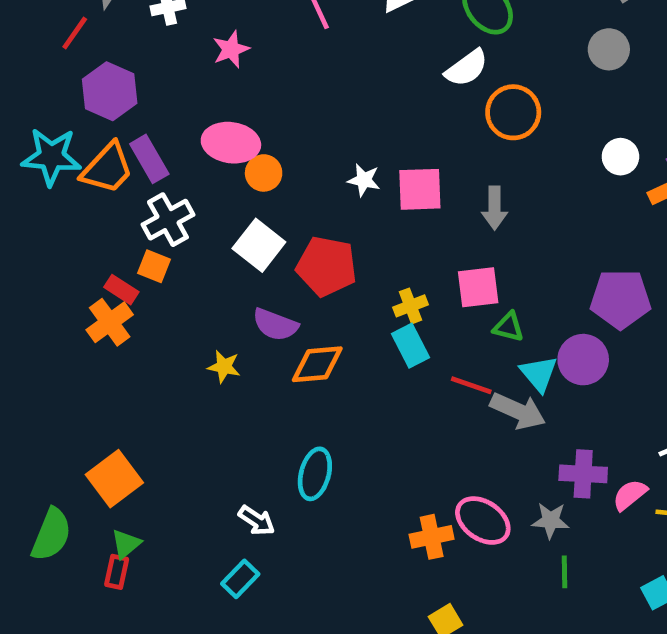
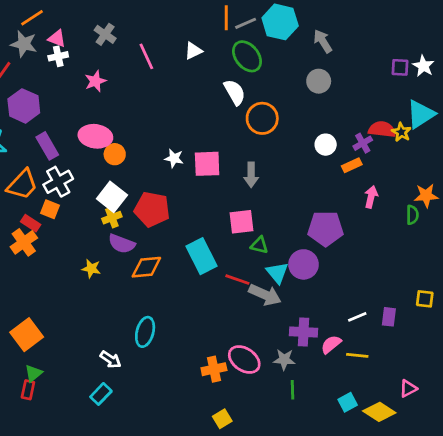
white semicircle: (467, 68) -> (235, 92), turned -84
orange trapezoid: (107, 168) -> (22, 185), moved
yellow cross: (411, 306) -> (112, 218), moved
cyan rectangle: (411, 346) -> (202, 256), size x1.4

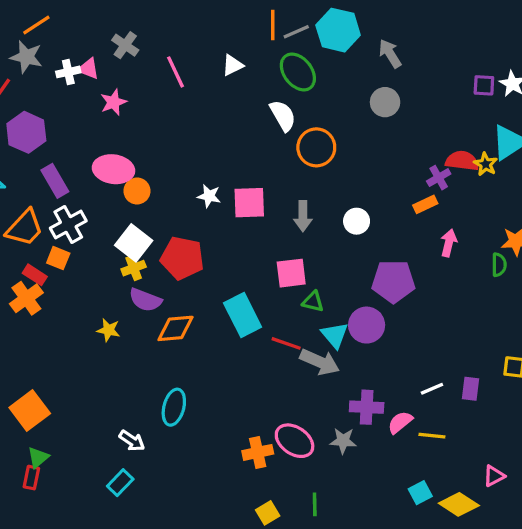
pink triangle: (57, 38) -> (88, 69), moved
white circle: (326, 145) -> (357, 221), moved
green line: (292, 390) -> (315, 504), moved

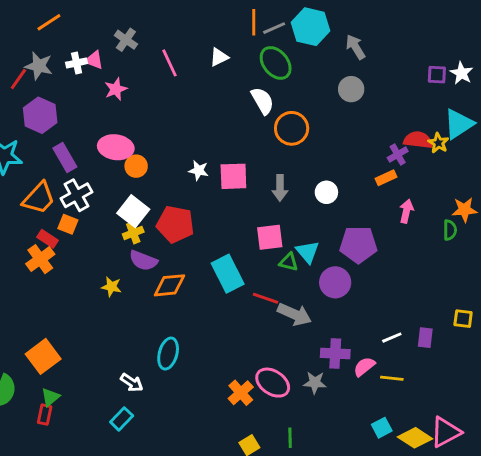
gray star: (26, 57) -> (39, 66), moved
cyan triangle: (335, 335) -> (308, 252), moved
orange cross: (258, 452) -> (241, 393), turned -30
pink triangle: (494, 476) -> (446, 432), moved, size x1.6

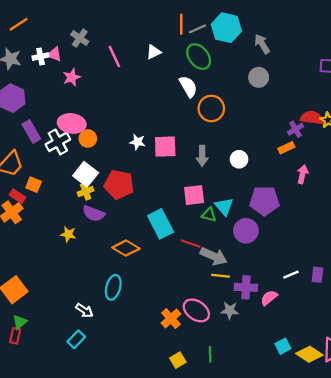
white cross: (77, 195) -> (58, 142), moved
orange diamond: (170, 285) -> (126, 248), moved, turned 36
yellow line: (392, 378) -> (221, 276), moved

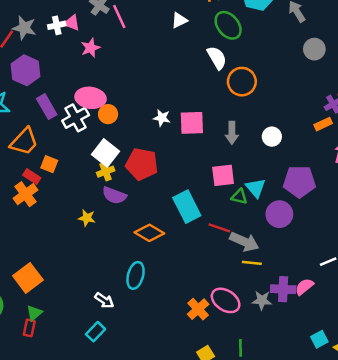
pink line: (114, 57) -> (119, 17), moved
gray circle: (259, 77) -> (314, 49), moved
purple cross: (246, 287) -> (283, 289), moved

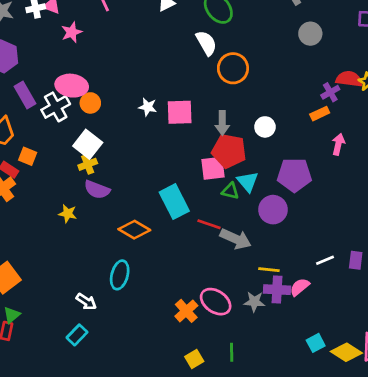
red pentagon: (142, 164) -> (229, 151), moved
yellow line: (252, 263) -> (269, 270), moved

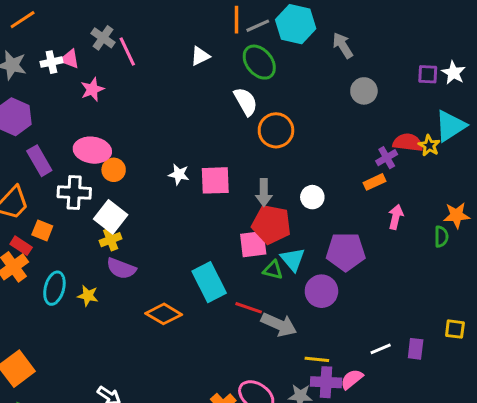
white cross: (56, 107) -> (74, 193), moved, turned 32
cyan ellipse: (120, 275) -> (54, 288), moved

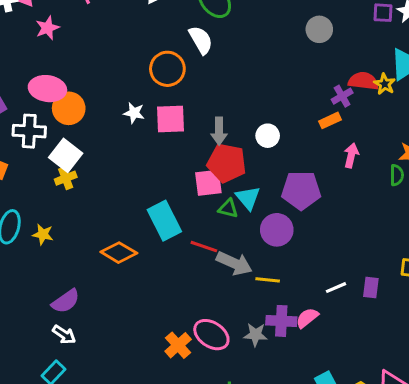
orange circle: (276, 130) -> (167, 69), moved
orange circle: (114, 170) -> (69, 108), size x1.4
purple semicircle: (121, 268) -> (66, 301), moved, turned -56
yellow line: (317, 359) -> (268, 280), moved

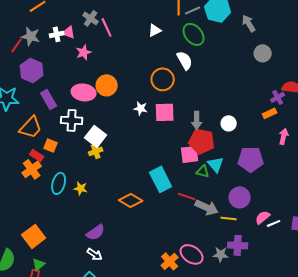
orange circle: (69, 108) -> (107, 85), moved
purple circle: (277, 230) -> (240, 197), moved
pink semicircle: (307, 318) -> (263, 217), moved

